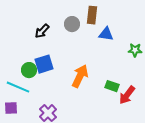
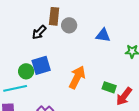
brown rectangle: (92, 15) -> (54, 16), moved
cyan line: (18, 87) -> (15, 88), turned -35

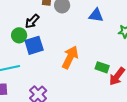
black arrow: (39, 32) -> (32, 21), moved
green circle: (26, 71) -> (19, 35), moved

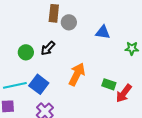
black arrow: (32, 21) -> (48, 48), moved
blue square: (34, 45) -> (39, 84), moved, turned -36

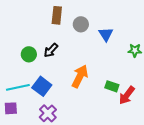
gray circle: (69, 22) -> (81, 24), moved
blue triangle: (103, 32) -> (106, 34), turned 49

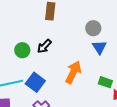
gray circle: (81, 24) -> (93, 28), moved
blue triangle: (106, 34) -> (99, 47), moved

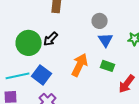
green circle: (22, 50) -> (29, 43), size x1.6
green rectangle: (105, 82) -> (108, 66), moved

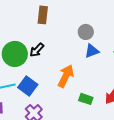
blue triangle: (106, 40) -> (92, 51), turned 42
green rectangle: (108, 66) -> (86, 99), moved

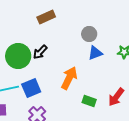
brown rectangle: (43, 15) -> (46, 17), turned 60
blue square: (28, 86) -> (31, 88), turned 30

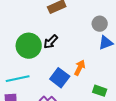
orange arrow: (69, 78) -> (80, 68), size x0.7
blue square: (31, 88) -> (60, 78), moved, turned -30

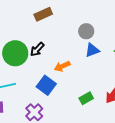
orange arrow: (80, 68) -> (62, 66), moved, turned -140
green rectangle: (100, 91) -> (86, 98), turned -48

